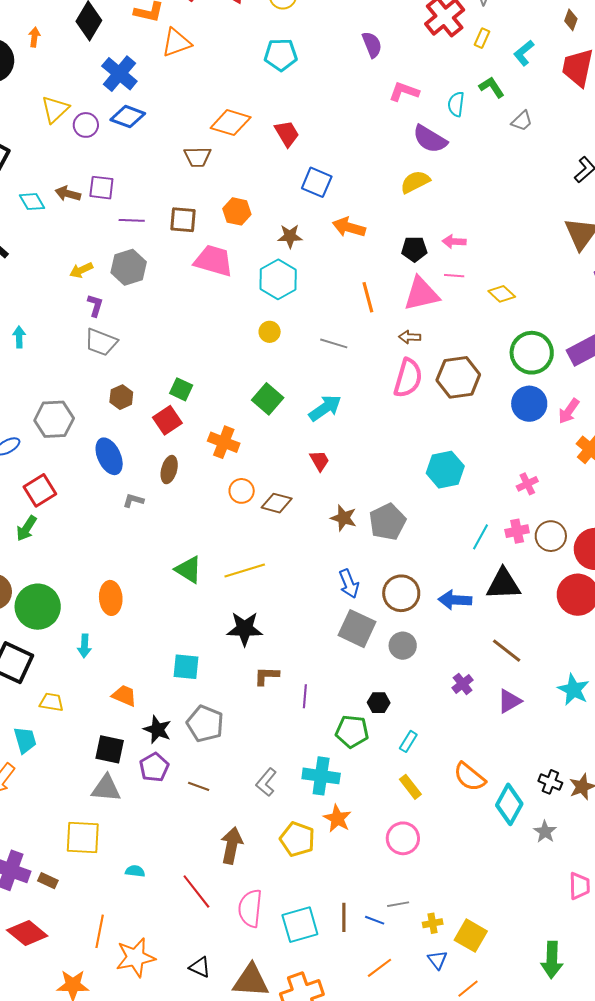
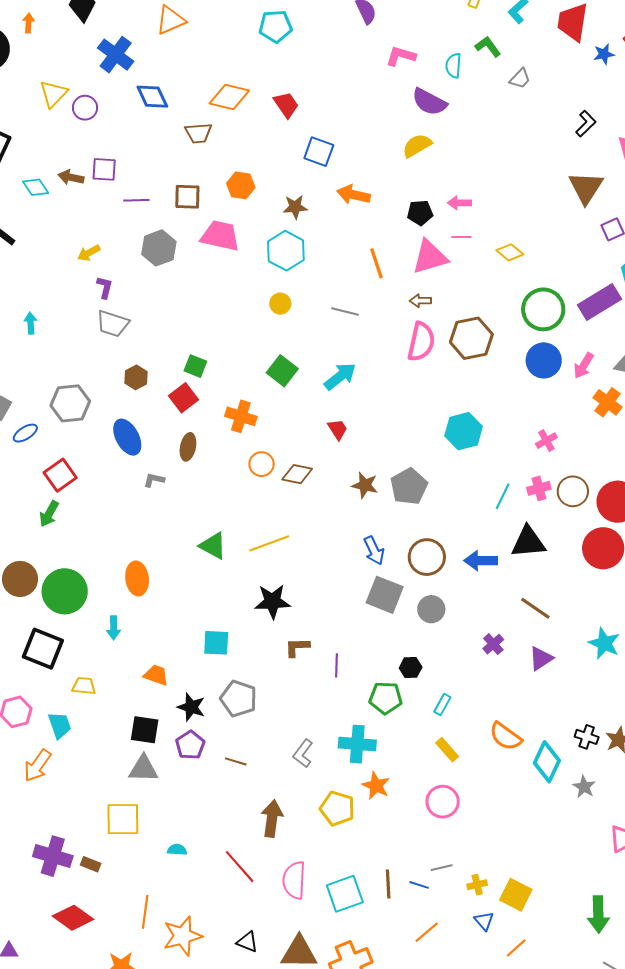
blue diamond: (128, 117) -> (152, 97), moved, turned 48
gray hexagon: (129, 267) -> (159, 248), moved

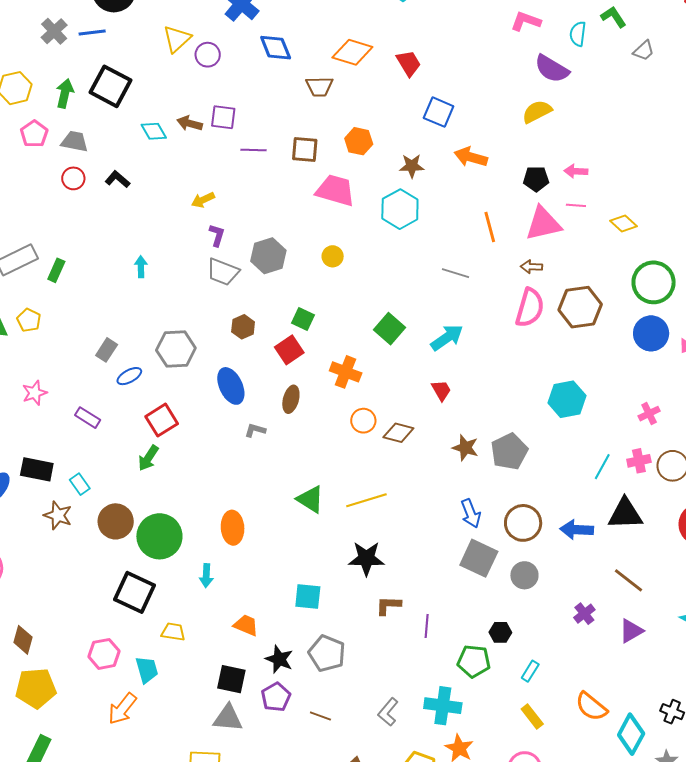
gray hexagon: (159, 248) -> (268, 256), moved
yellow circle: (280, 304) -> (333, 256), moved

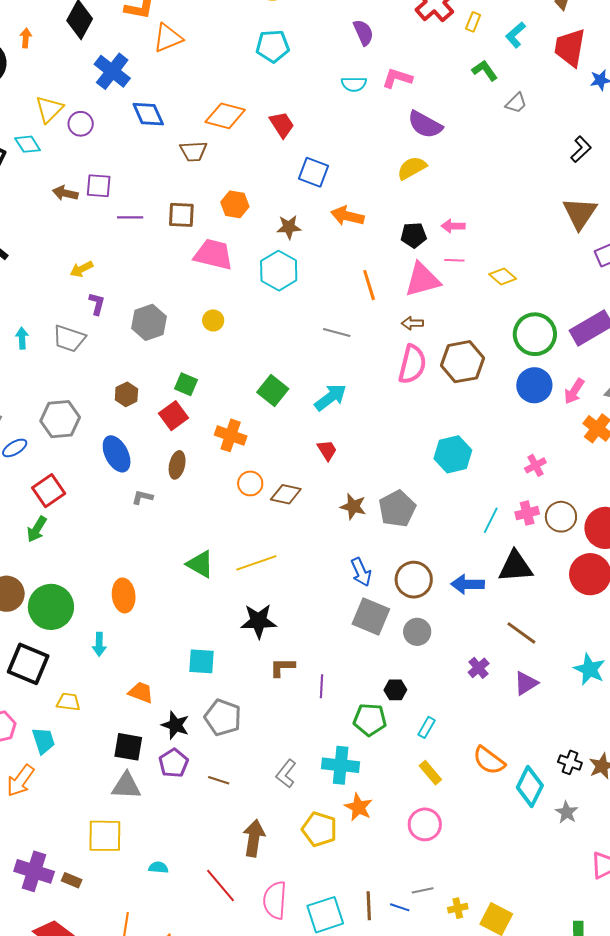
cyan semicircle: (578, 34) -> (354, 84), moved, turned -95
cyan diamond: (154, 131) -> (28, 144), moved
gray trapezoid: (223, 272) -> (69, 338), moved

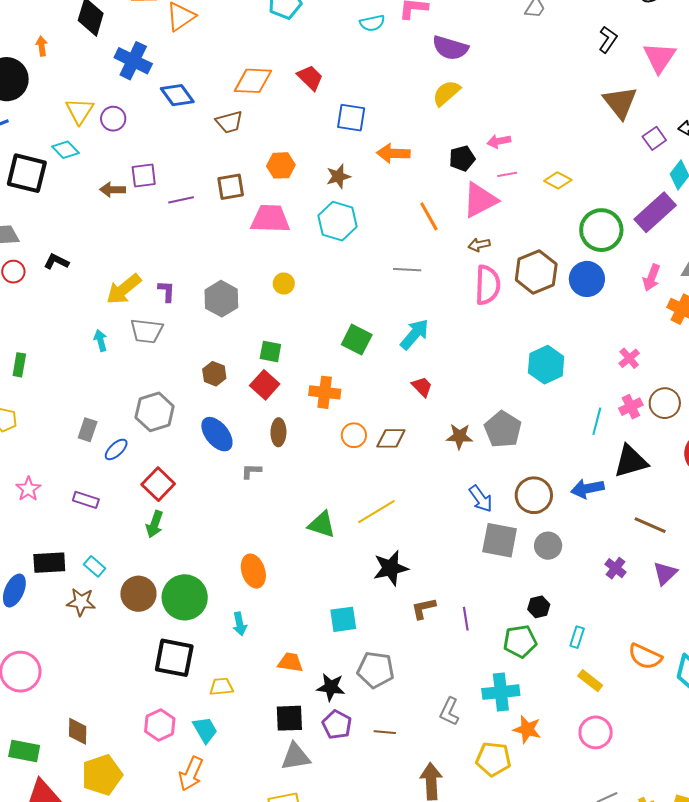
yellow arrow: (82, 269) -> (124, 289), moved, size x1.6
blue circle: (534, 385) -> (587, 279), moved

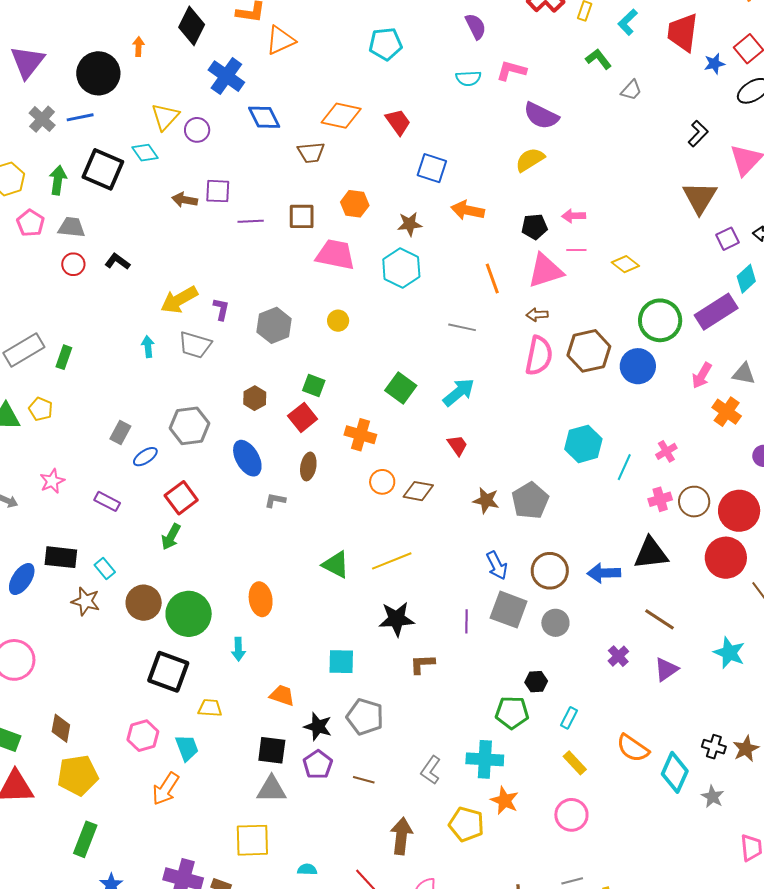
cyan line: (597, 421) -> (624, 467), moved
purple line: (466, 619) -> (466, 621), moved

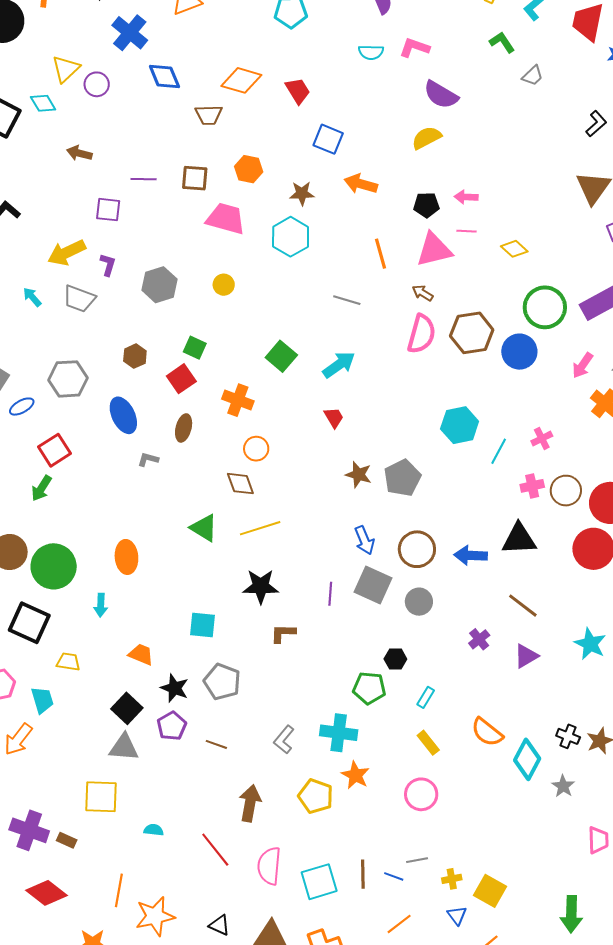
purple square: (218, 191) -> (108, 210), moved
brown arrow: (537, 315) -> (423, 293), turned 30
cyan arrow: (148, 347) -> (32, 297), turned -40
brown diamond: (418, 491) -> (240, 484), moved, turned 56
black square: (272, 750) -> (127, 708), turned 32

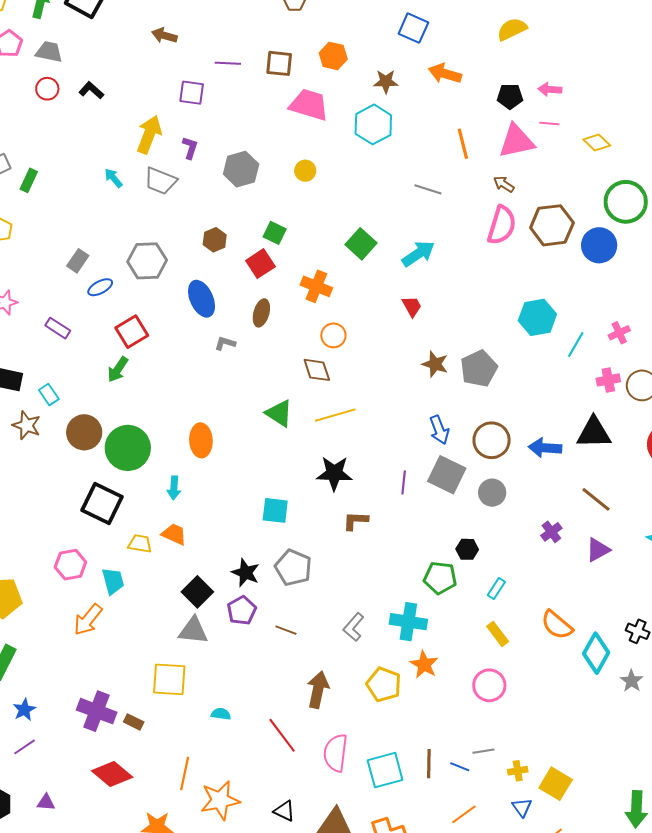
yellow arrow: (67, 253) -> (149, 134), turned 135
orange trapezoid: (141, 654) -> (174, 534), moved

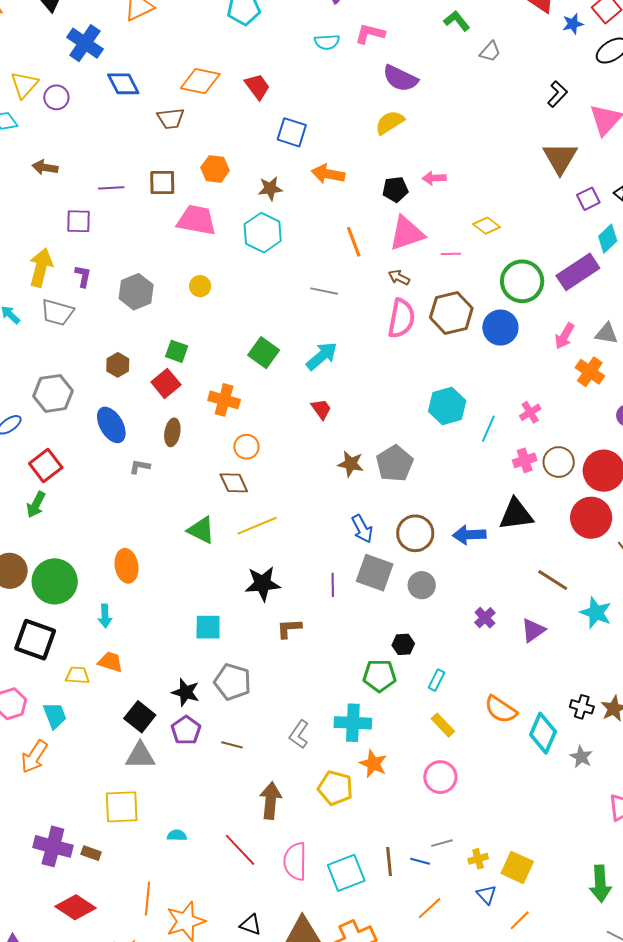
pink line: (549, 124) -> (451, 254), moved
brown line: (596, 499) -> (553, 580), moved

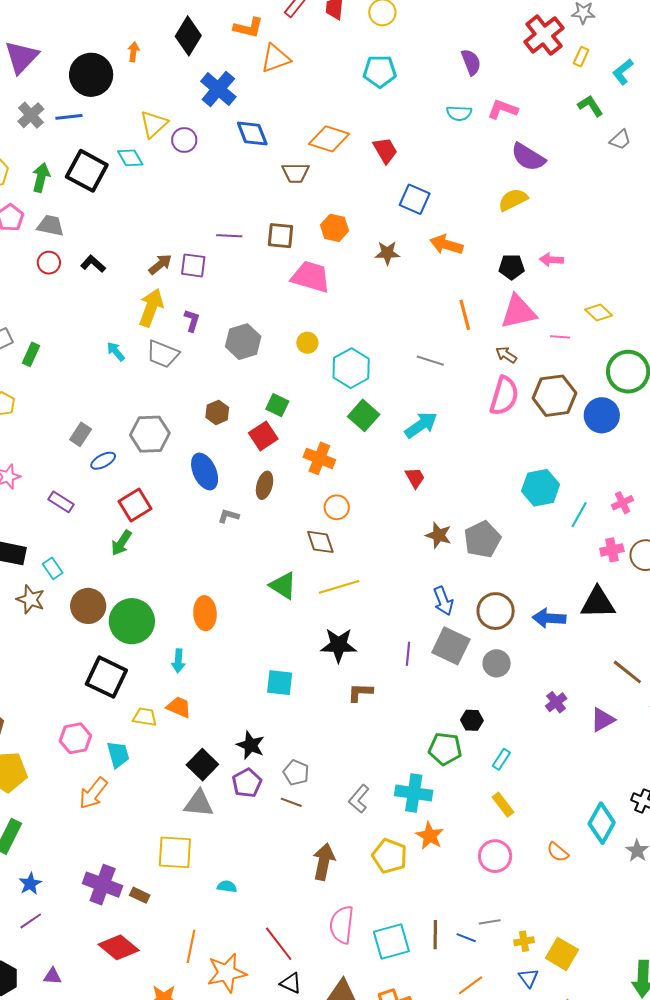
brown arrow: (45, 167) -> (160, 264), moved, turned 125
cyan hexagon: (263, 233) -> (351, 368), moved
gray pentagon: (233, 682) -> (296, 773), moved, size x0.7
orange semicircle: (501, 710) -> (558, 852), moved, size x0.7
red line: (240, 850) -> (279, 944), moved

